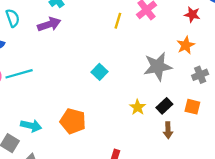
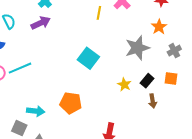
cyan square: (100, 72) -> (88, 58), size x1.5

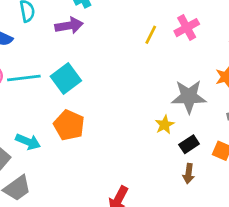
cyan square: (88, 58) -> (66, 79), moved
yellow star: (124, 85) -> (165, 125), moved
orange pentagon: (71, 103) -> (69, 125), moved

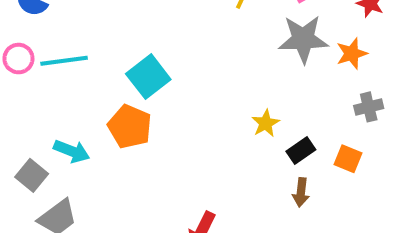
cyan square: (66, 79) -> (148, 77), moved
gray star: (189, 97) -> (303, 39), moved

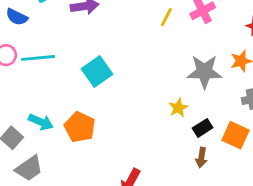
gray star: (303, 39) -> (204, 72), moved
orange pentagon: (130, 127) -> (80, 127), moved
orange square: (348, 159) -> (235, 135), size x1.4

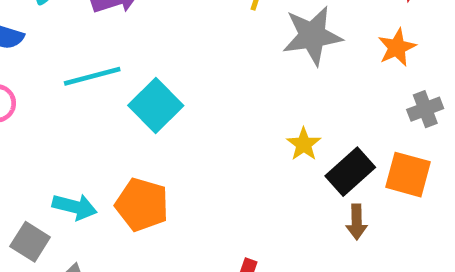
cyan line: (38, 58) -> (92, 76), moved
gray star: (204, 72) -> (312, 36), moved
black rectangle: (203, 128) -> (350, 172), size x1.4

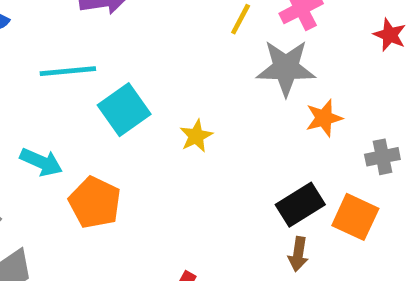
orange star: (397, 47) -> (324, 118), moved
yellow star: (304, 144) -> (196, 136), moved
cyan arrow: (75, 207) -> (41, 162), moved

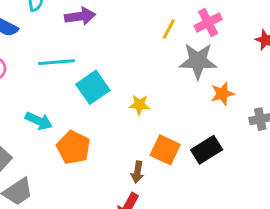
yellow star: (196, 136) -> (139, 105), turned 30
orange square: (355, 217) -> (165, 150), moved
brown arrow: (298, 254) -> (137, 172), moved

